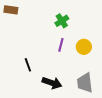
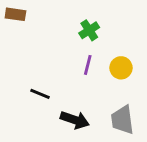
black line: (28, 65) -> (40, 94), turned -48

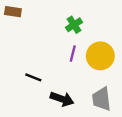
yellow circle: (121, 68) -> (100, 56), size x1.5

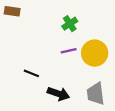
purple line: (73, 53) -> (69, 51), turned 63

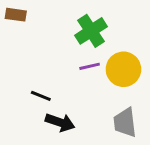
green cross: (70, 24) -> (91, 31), size x1.5
black arrow: (58, 94) -> (60, 122), moved

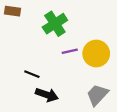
green cross: (91, 31) -> (55, 24), moved
gray trapezoid: (125, 122) -> (97, 95), turned 50

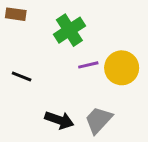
black line: (32, 74) -> (22, 77), moved
gray trapezoid: (97, 95) -> (98, 120), moved

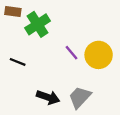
green cross: (69, 30) -> (38, 24), moved
purple line: (88, 65) -> (72, 53), turned 63

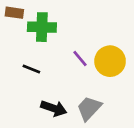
green cross: (38, 24) -> (42, 27), turned 35
black line: (18, 62) -> (31, 69), moved

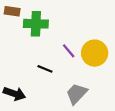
black line: (31, 69) -> (45, 69), moved
black arrow: (54, 108) -> (14, 94), moved

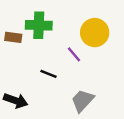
brown rectangle: (12, 11) -> (13, 37), moved
yellow circle: (95, 53) -> (95, 33), moved

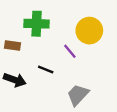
brown rectangle: (13, 37) -> (12, 45), moved
black arrow: (16, 101) -> (15, 80), moved

